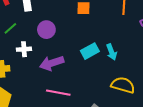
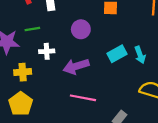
green line: (10, 28) -> (32, 29), turned 32
purple circle: (46, 30) -> (81, 29), moved

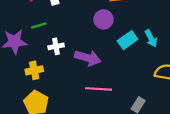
purple circle: (81, 29) -> (104, 19), moved
purple arrow: (76, 66) -> (88, 58), turned -140

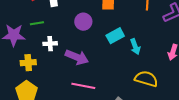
purple circle: (104, 19) -> (83, 22), moved
cyan rectangle: (128, 40) -> (115, 36), moved

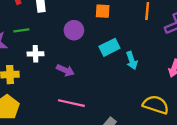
purple arrow: (77, 57) -> (65, 70), size x0.7
yellow semicircle: (146, 79) -> (156, 105), moved

